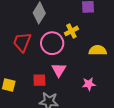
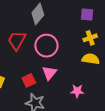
yellow cross: (71, 31) -> (90, 38), moved
red square: (39, 80) -> (29, 80), turned -32

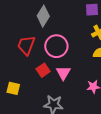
red square: (29, 80) -> (43, 70), moved

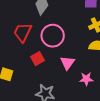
pink triangle: (63, 73) -> (67, 63), moved

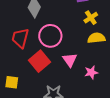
red square: (37, 59) -> (40, 61), size x1.5

